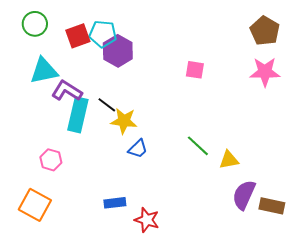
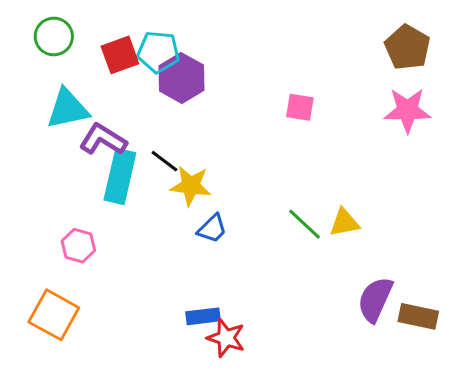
yellow triangle: (229, 160) -> (344, 223), moved
blue rectangle: (115, 203) -> (203, 316), moved

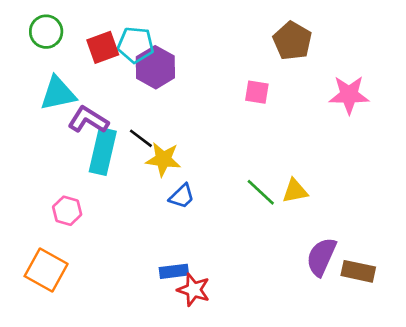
brown pentagon: (407, 47) -> (292, 41), moved

